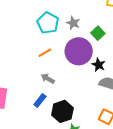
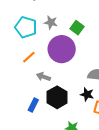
black star: (99, 65) -> (87, 94), moved
gray arrow: (48, 79) -> (43, 77), moved
black hexagon: (62, 111) -> (57, 97), moved

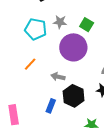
orange line: (29, 57) -> (30, 64), moved

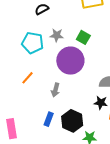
gray arrow: (58, 77) -> (55, 90), turned -88
black hexagon: (74, 96) -> (72, 121), moved

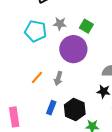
orange line: (27, 78) -> (37, 77), moved

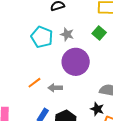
green square: (86, 26) -> (99, 33), moved
gray arrow: (58, 78) -> (55, 88), turned 64

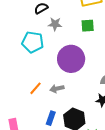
green square: (99, 33) -> (88, 26), turned -32
gray star: (67, 34) -> (55, 24), moved

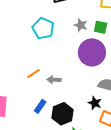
gray star: (55, 24) -> (81, 25), moved
purple circle: (71, 59) -> (92, 52), moved

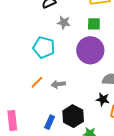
gray star: (81, 25) -> (64, 23), moved
cyan pentagon: (43, 28) -> (44, 47), moved
blue rectangle: (40, 106) -> (50, 122), moved

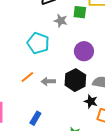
green square: (94, 24) -> (80, 12), moved
purple circle: (90, 50) -> (84, 51), size x0.7
black hexagon: (73, 116) -> (75, 80), moved

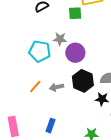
gray star: (61, 21) -> (60, 39), moved
purple circle: (84, 51) -> (75, 53), moved

